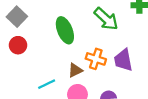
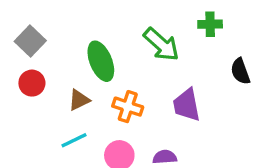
orange cross: (96, 59) -> (128, 107), moved
brown triangle: (75, 70) -> (79, 100), moved

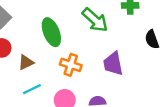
brown triangle: (79, 100) -> (26, 62), moved

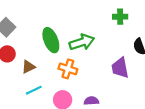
green arrow: (95, 20) -> (82, 42), moved, turned -60
purple trapezoid: (113, 64) -> (120, 68), moved

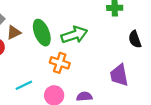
brown triangle: (28, 67) -> (14, 33), moved
purple trapezoid: (120, 68) -> (119, 75), moved

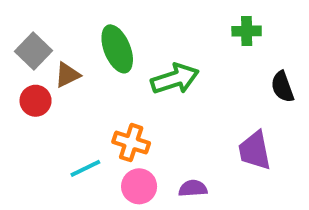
green ellipse: (42, 33) -> (117, 49), moved
orange cross: (60, 63) -> (131, 143), moved

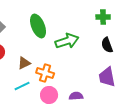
brown triangle: (67, 75) -> (24, 63), moved
black semicircle: (282, 87) -> (107, 45), moved

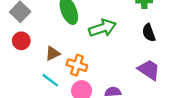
purple trapezoid: (107, 77) -> (149, 70), turned 135
cyan line: (22, 86) -> (50, 80), turned 63

